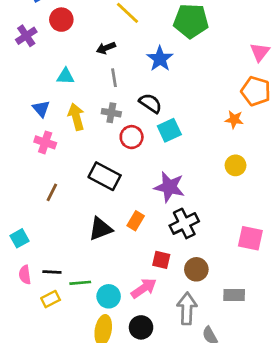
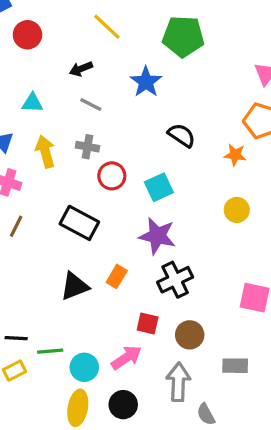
gray line: (114, 78) -> (91, 105), turned -54
black semicircle: (150, 103) -> (182, 135), moved
cyan square: (169, 130) -> (159, 187), moved
brown line: (52, 192) -> (16, 226), moved

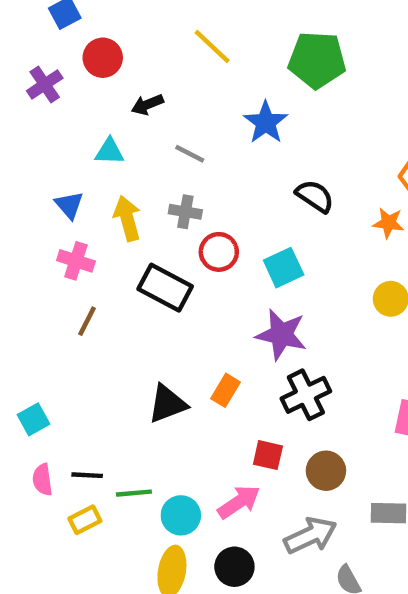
black arrow: (81, 69) -> (147, 105), moved
black rectangle: (79, 223) -> (165, 288), moved
gray arrow: (178, 382) -> (310, 535), turned 63

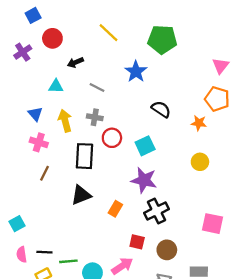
black rectangle: (165, 288) -> (84, 156), turned 65
black triangle: (167, 404) -> (81, 195), moved

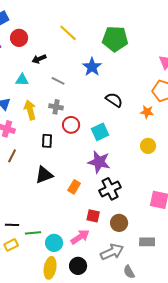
black rectangle: (84, 156) -> (47, 141), size x0.6

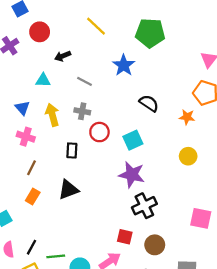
orange rectangle: (74, 187) -> (33, 196), moved
black line: (12, 225) -> (32, 247), turned -64

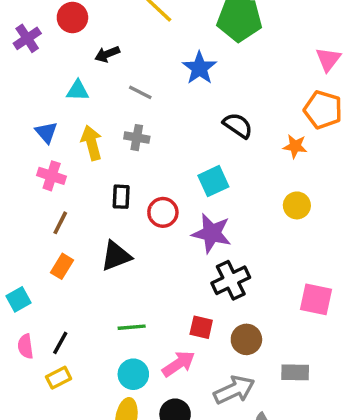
red circle: (99, 132) -> (163, 212), moved
green line: (56, 256) -> (132, 327), moved

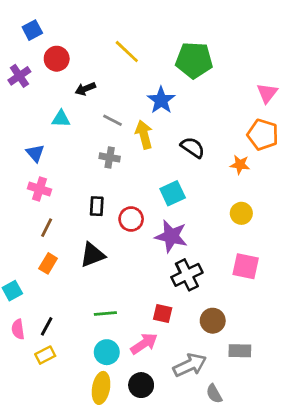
yellow arrow: (92, 143) -> (144, 135), moved
pink square: (316, 299) -> (246, 266), moved
brown circle: (246, 339) -> (213, 321), moved

